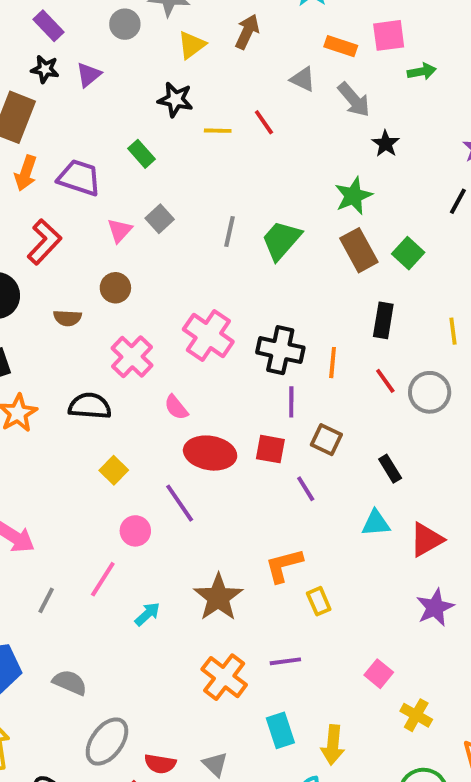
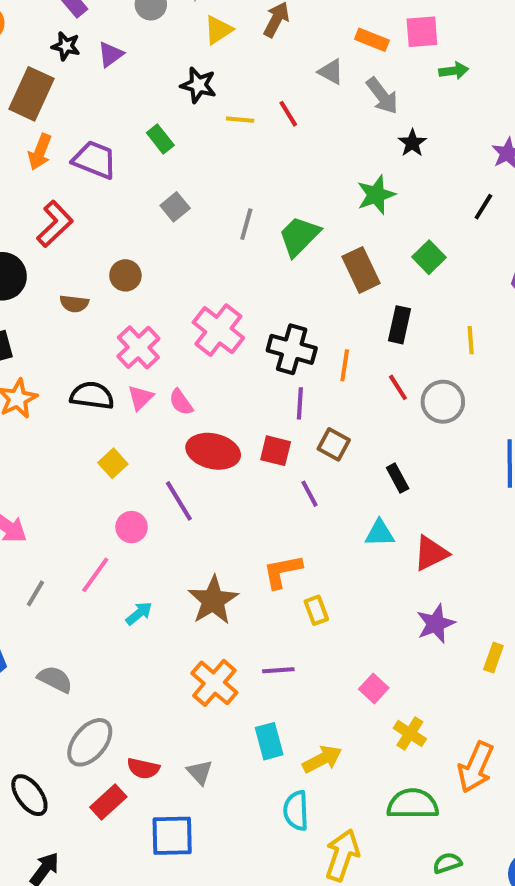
pink triangle: (120, 231) -> (140, 398), moved
brown rectangle: (359, 250) -> (361, 270), moved
yellow arrow: (333, 745) -> (322, 759), turned -126

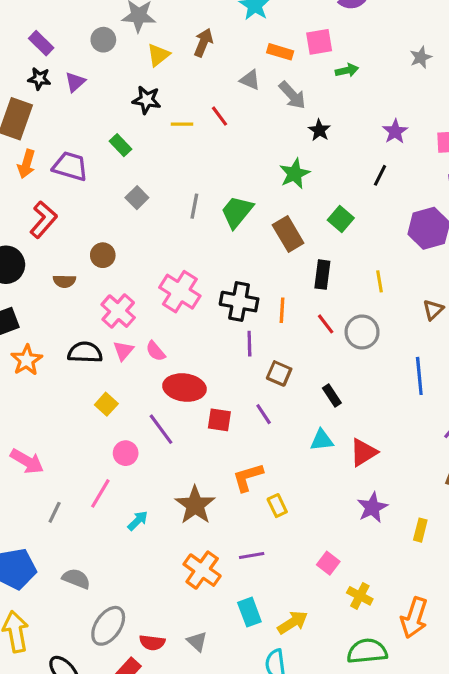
red square: (276, 451) -> (219, 420), moved

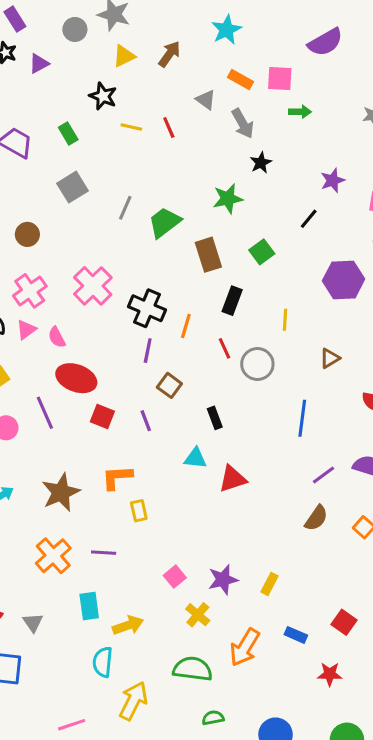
gray square: (137, 198) -> (72, 187), size x1.4
purple star: (372, 507) -> (223, 580), moved
yellow rectangle: (420, 530) -> (269, 584), moved

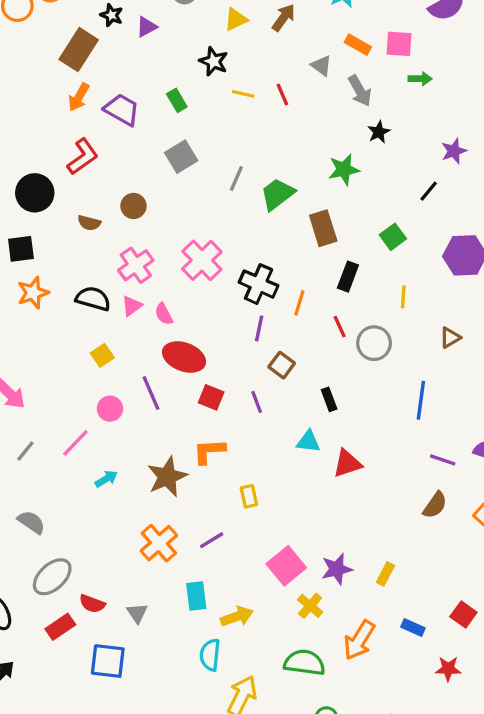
green square: (262, 252) -> (393, 237), moved
purple line: (324, 475) -> (443, 460), turned 55
orange L-shape: (117, 477) -> (209, 451), moved
purple line: (104, 553) -> (212, 540), turned -35
pink square: (175, 577) -> (286, 566), size x1.6

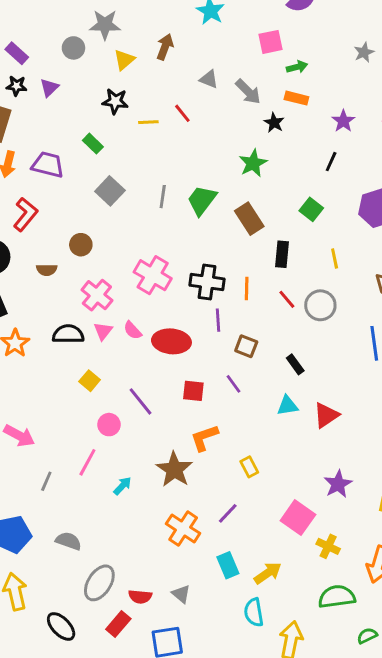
orange rectangle: (358, 45) -> (296, 98), moved
red ellipse: (184, 357) -> (171, 341), moved
purple star: (337, 569) -> (338, 484), moved

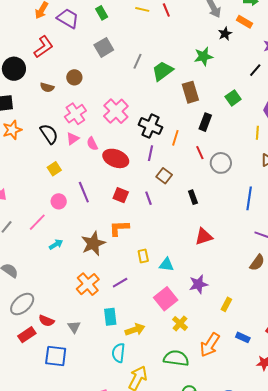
yellow line: (335, 259) -> (257, 133), moved
black semicircle: (68, 334) -> (49, 134), turned 40
cyan triangle: (287, 406) -> (166, 265), moved

